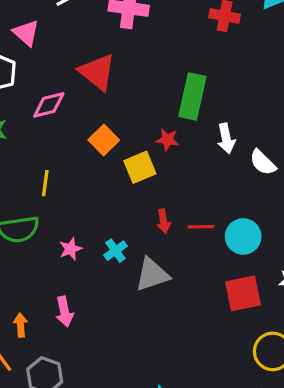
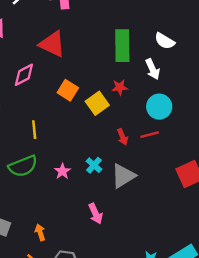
red star: (167, 140) -> (120, 87), moved
white semicircle: (263, 162) -> (165, 41), moved
cyan circle: (243, 236) -> (159, 107), moved
pink arrow: (64, 312) -> (96, 214), moved

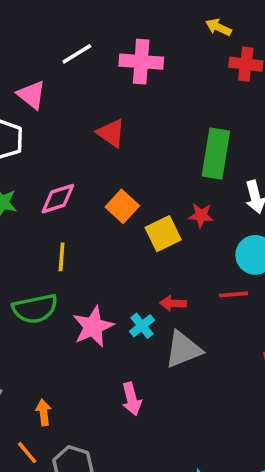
red triangle: (52, 44) -> (111, 133), size x0.7
pink diamond: (24, 75) -> (58, 199), moved
red arrow: (123, 137) -> (173, 303), moved, turned 105
pink star: (62, 171) -> (93, 327), size x1.6

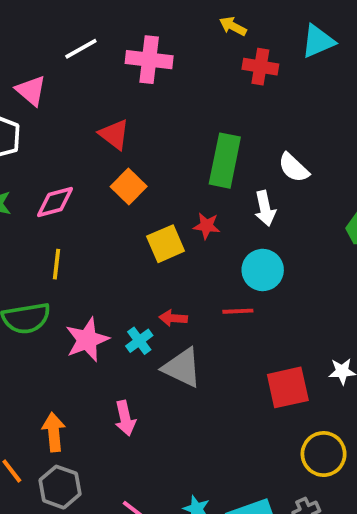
orange square: (122, 206) -> (129, 187), moved
gray triangle: (183, 349) -> (182, 368), turned 45
orange arrow: (43, 412) -> (54, 432), moved, size x1.4

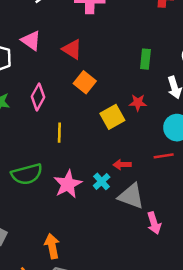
pink triangle: (31, 91) -> (31, 41), moved
green rectangle: (225, 161) -> (145, 59), size x0.6
pink diamond: (55, 202) -> (38, 97), turned -40
yellow line: (56, 264) -> (59, 133), moved
pink arrow: (125, 418) -> (154, 223), moved

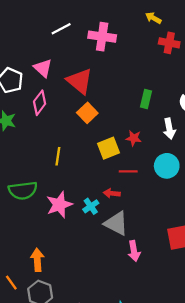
red triangle: (72, 49) -> (80, 81), size x1.4
pink diamond: (38, 97) -> (40, 103), moved
red line: (164, 156) -> (128, 171), moved

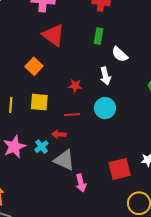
red triangle: (80, 81) -> (53, 35), moved
green rectangle: (146, 99) -> (99, 36), moved
yellow square: (109, 148) -> (39, 102), moved, turned 30

